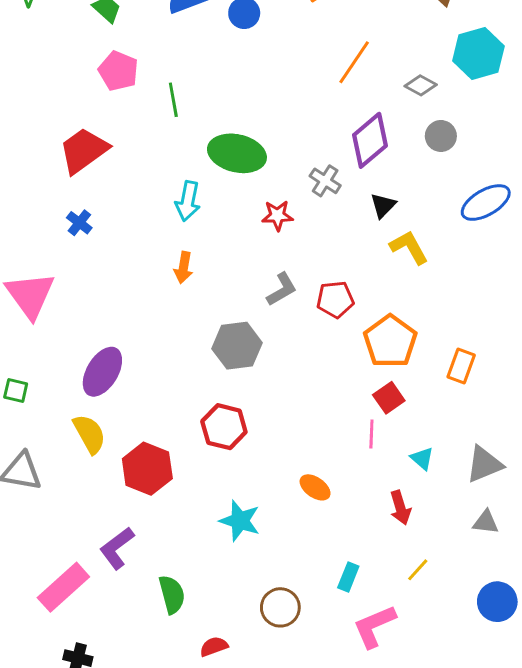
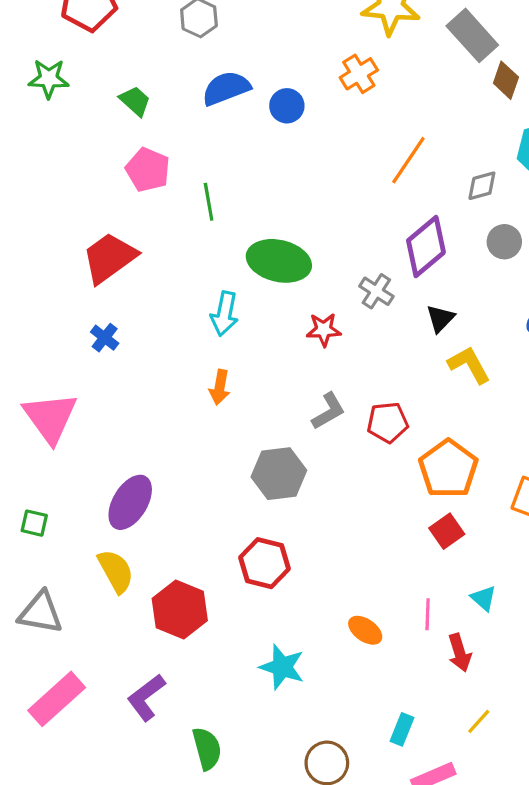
gray diamond: (421, 85) -> (482, 186), turned -44
pink line: (371, 434) -> (428, 614), moved
pink rectangle: (63, 587) -> (57, 699), moved

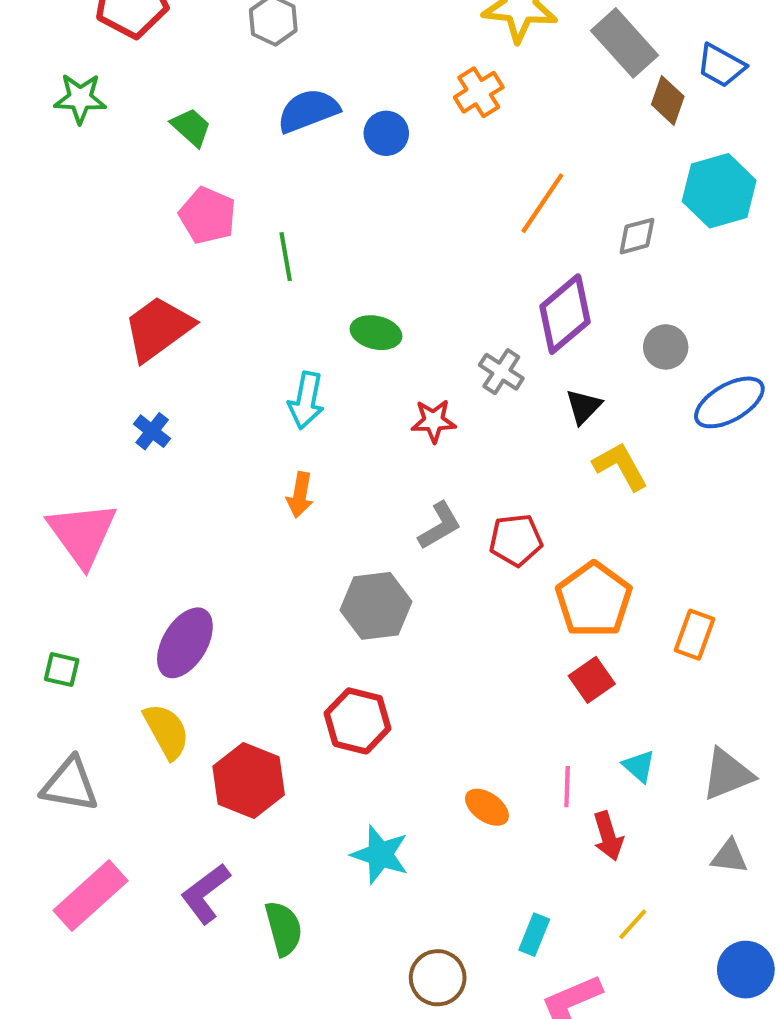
gray circle: (504, 242) -> (666, 347), moved
green ellipse: (279, 261) -> (376, 333), size x0.6
green semicircle: (207, 749) -> (284, 928), moved

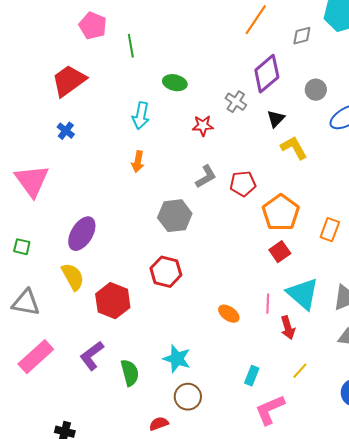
cyan triangle: (639, 766) -> (303, 294), size x2.0
cyan star: (380, 854) -> (177, 359), moved
brown circle: (438, 978) -> (188, 397), moved

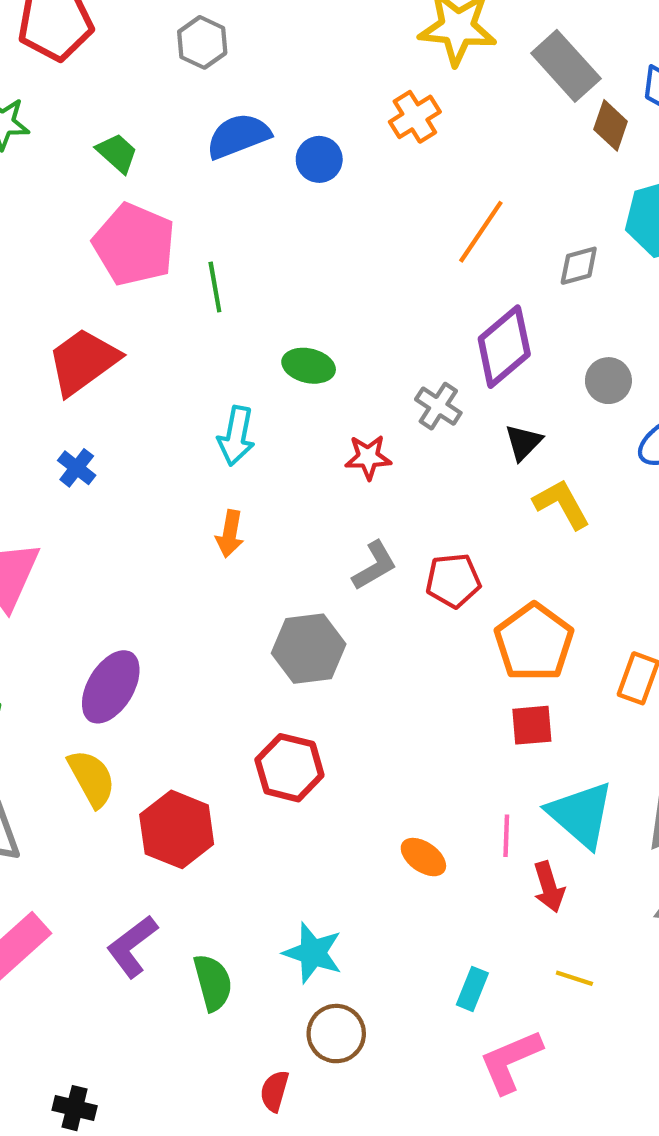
pink pentagon: (93, 26) -> (134, 244), size x1.4
red square: (280, 252) -> (532, 725), turned 30
yellow line: (300, 371) -> (574, 978), turned 66
red semicircle: (159, 424) -> (275, 1091), turned -54

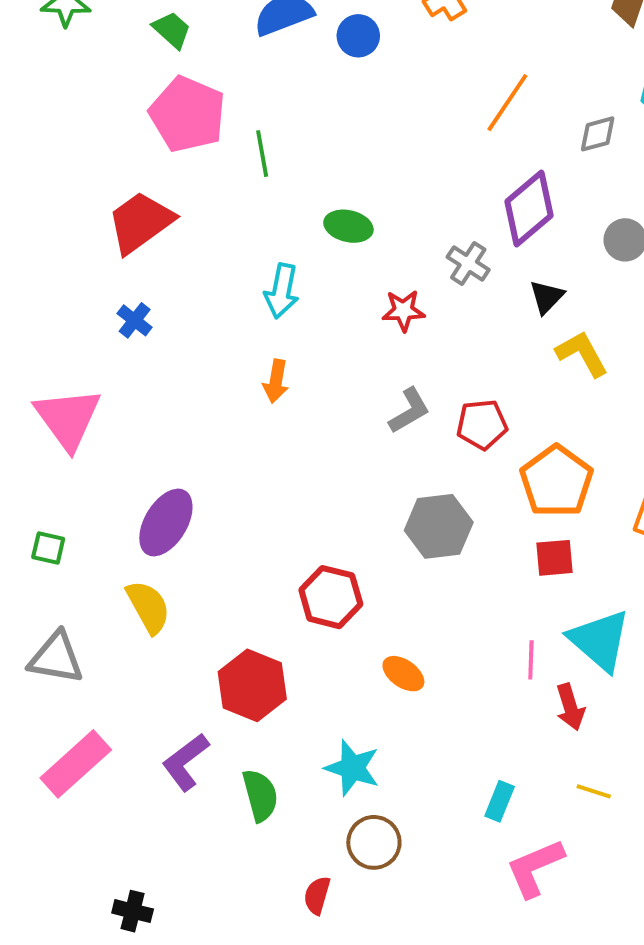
gray hexagon: (309, 649) -> (439, 526), moved
red hexagon: (177, 829) -> (252, 685), moved
orange ellipse: (423, 857) -> (403, 674), moved

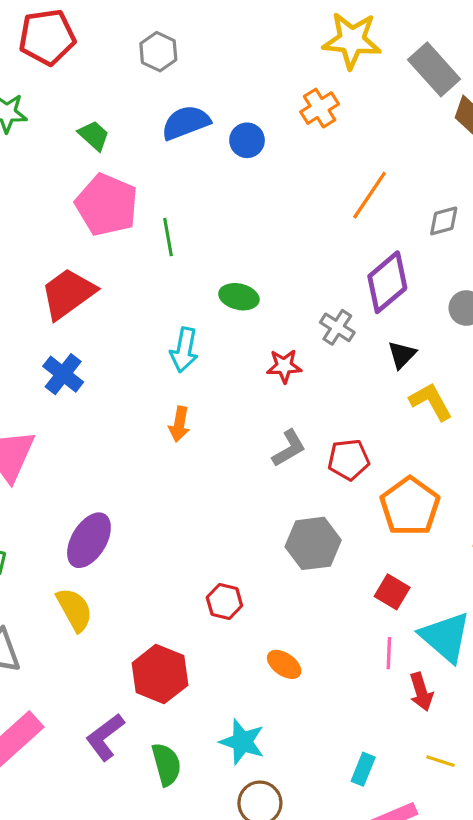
blue cross: (135, 320) -> (63, 374), size x1.4
red square: (555, 558) -> (392, 592), moved, turned 36
red hexagon: (331, 597) -> (224, 601), size x0.7

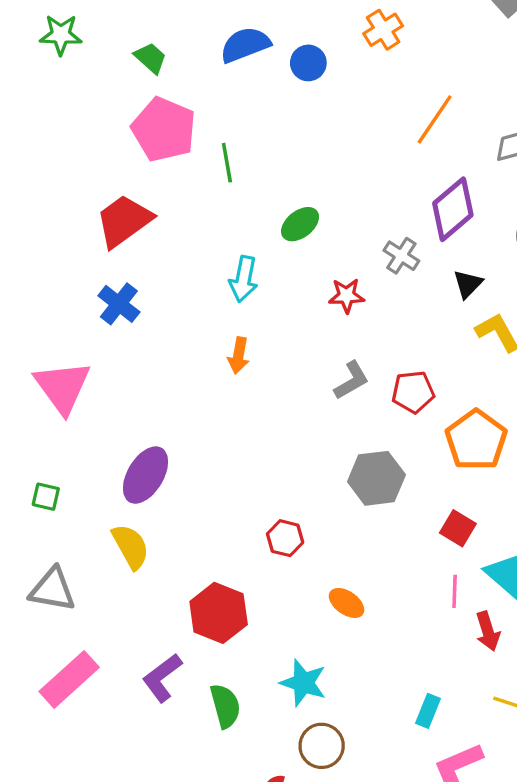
green ellipse: (239, 297) -> (300, 224), turned -51

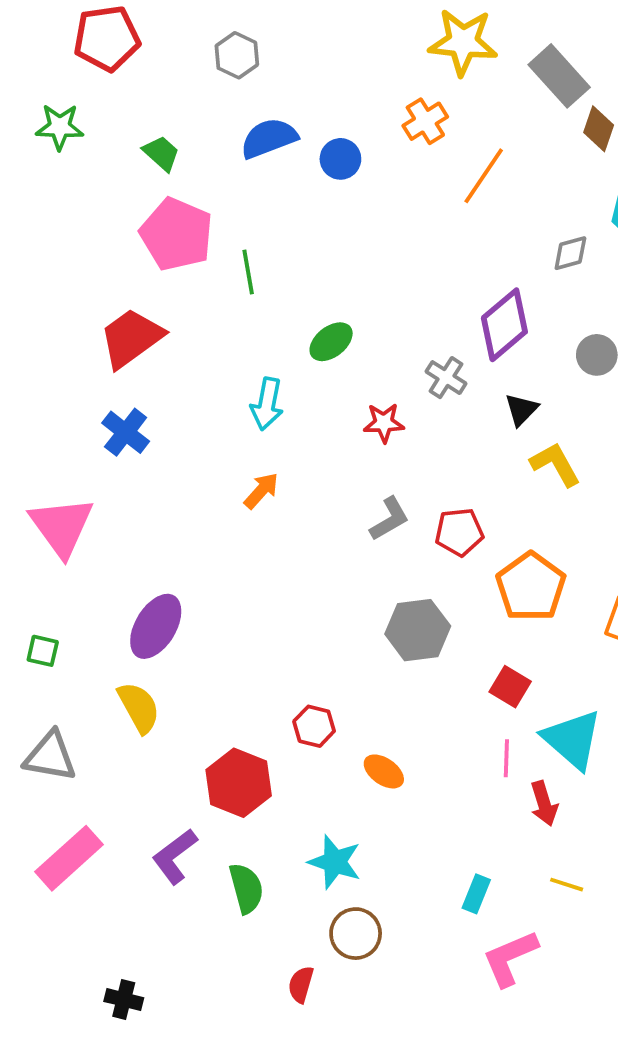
orange line: (435, 119) -> (484, 176), moved
orange arrow: (239, 355) -> (261, 491), turned -148
red hexagon: (285, 538) -> (314, 726), moved

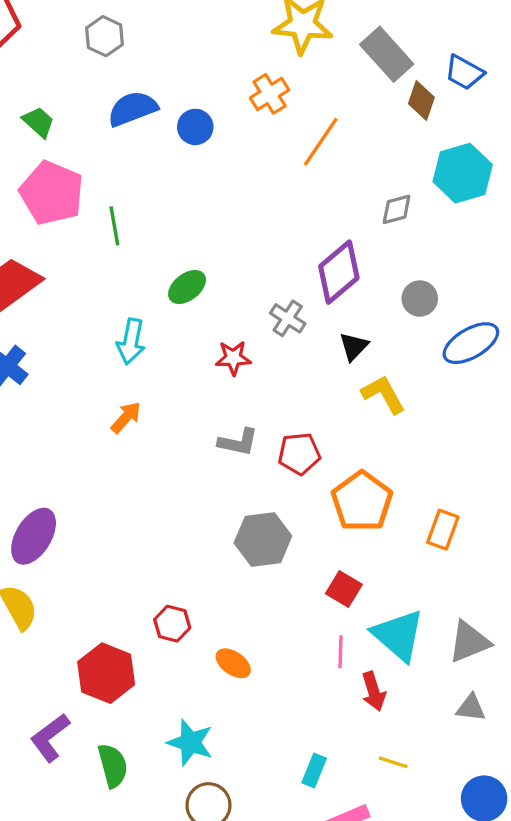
gray L-shape: (389, 519) -> (238, 442), turned 42

